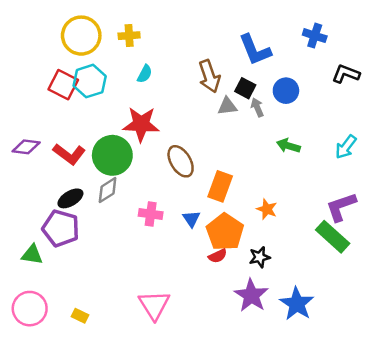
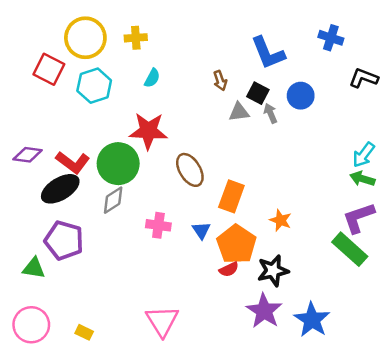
brown arrow: (209, 76) -> (220, 81), size x0.6
red square: (63, 85) -> (49, 69), moved
green arrow: (288, 146) -> (362, 179), moved
black ellipse: (70, 198) -> (60, 189), moved, size x1.4
black star: (260, 257) -> (273, 271), size x1.4

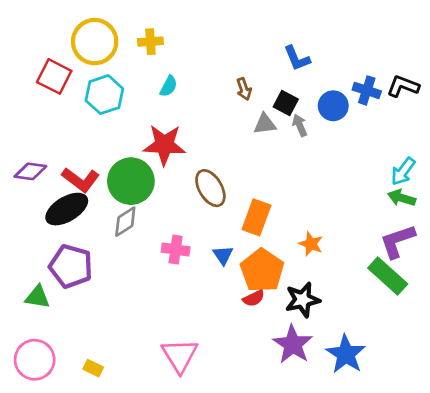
blue cross: (331, 38) -> (367, 90), moved
blue L-shape: (268, 53) -> (297, 58), size x0.7

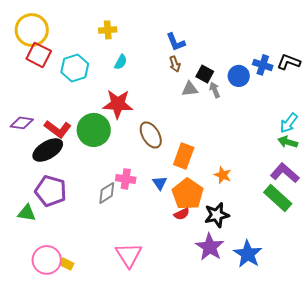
yellow circle: (95, 42) -> (32, 30), moved
blue L-shape: (297, 58) -> (176, 42), moved
gray diamond: (125, 222) -> (107, 193), moved
purple L-shape: (397, 241) -> (285, 173), turned 60
pink circle: (35, 360) -> (47, 260), moved

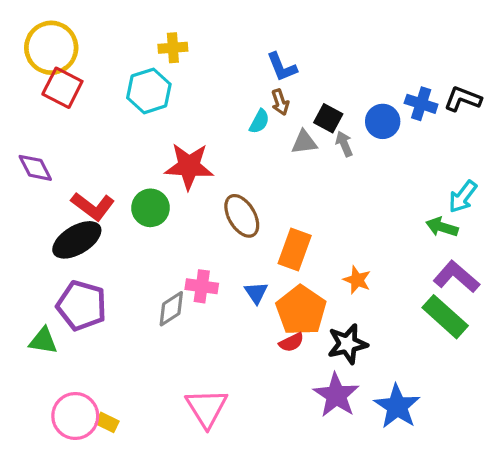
cyan semicircle: (121, 62) -> (259, 121), moved
cyan hexagon: (75, 68) -> (149, 91), moved
purple diamond: (22, 123) -> (35, 168), moved, turned 55
green circle: (94, 130) -> (151, 208), size x0.7
green arrow: (288, 142) -> (442, 227), moved

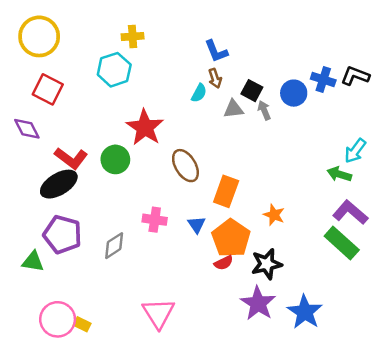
red square: (62, 88) -> (48, 89), moved
red star: (189, 166) -> (145, 127), turned 30
gray diamond: (171, 309) -> (114, 246), moved

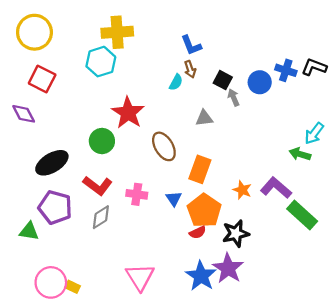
yellow cross: (133, 36) -> (117, 32), size x1.6
gray triangle: (233, 109) -> (204, 118), moved
red L-shape: (71, 158) -> (98, 186), moved
purple L-shape: (350, 212) -> (276, 188), moved
blue star: (305, 312) -> (201, 276), moved

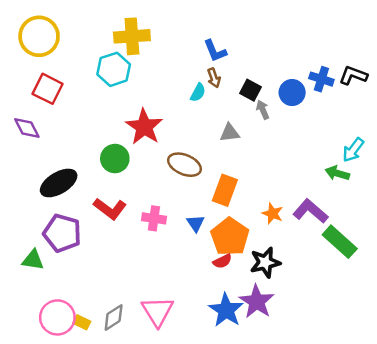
brown ellipse: (164, 146) -> (185, 165), turned -36
gray diamond: (101, 217) -> (114, 317), moved

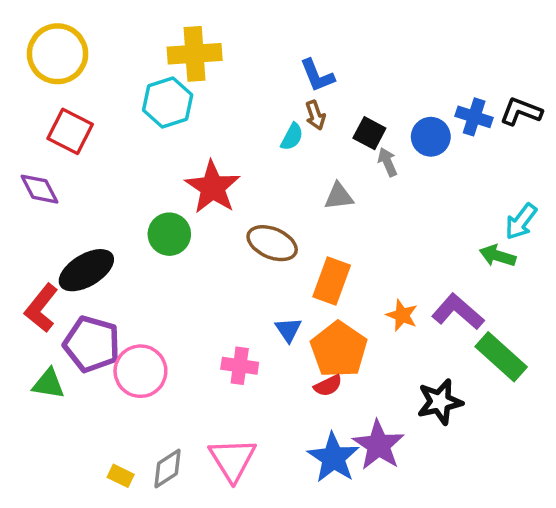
red L-shape: (110, 209) -> (41, 308), moved, turned 92
pink cross: (154, 218) -> (240, 366), moved
black star: (265, 262) -> (440, 402), moved
pink circle: (57, 317) -> (140, 371), moved

